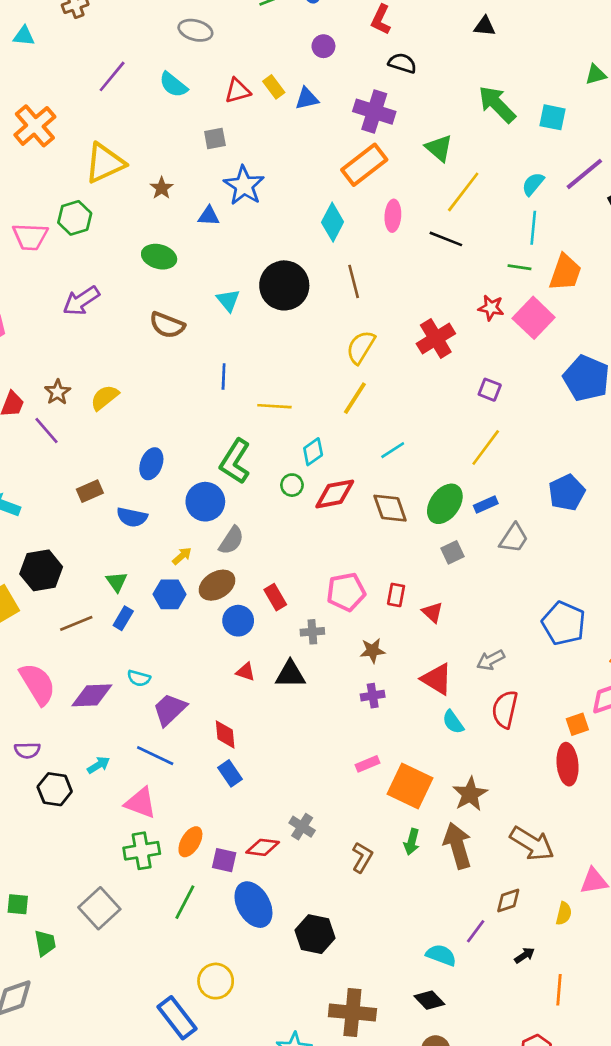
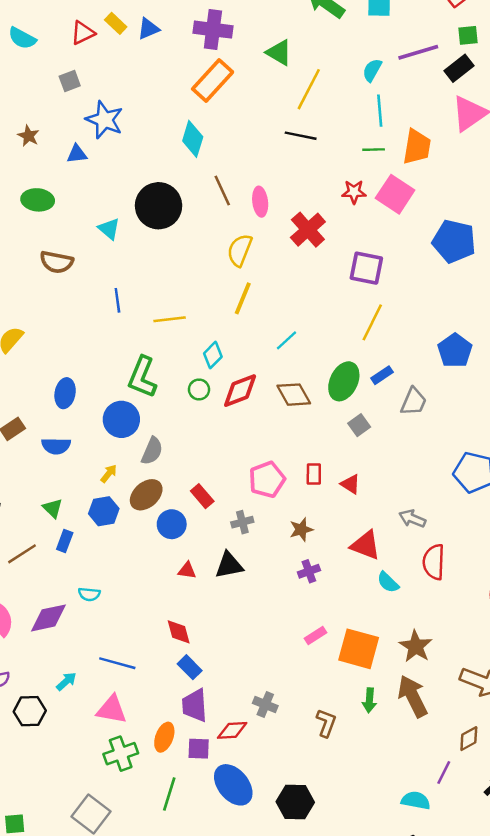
purple line: (584, 174) -> (418, 52), turned 33
pink ellipse: (393, 216) -> (260, 202), moved
purple square: (490, 390) -> (366, 268), size x1.6
gray arrow: (491, 660) -> (412, 519), turned 60
purple trapezoid: (170, 710) -> (195, 705), moved, turned -40

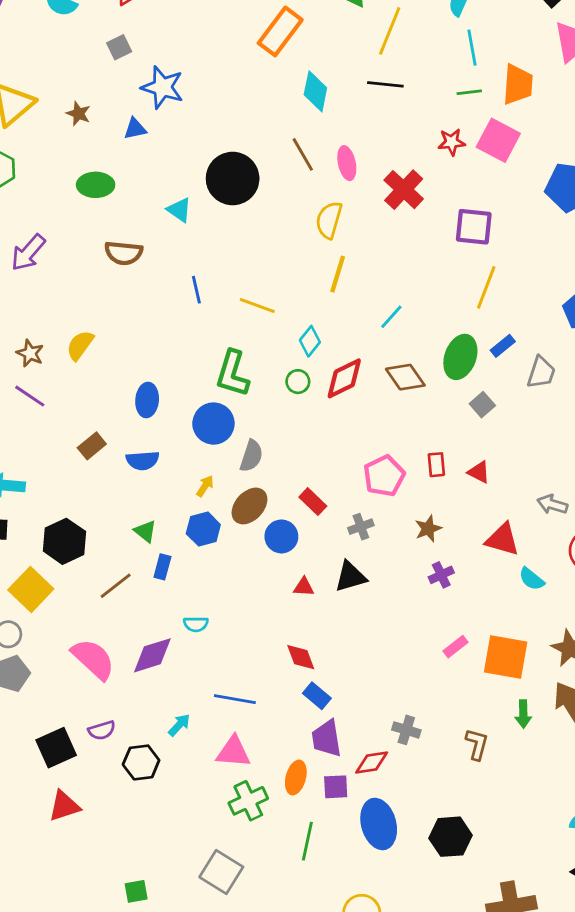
cyan diamond: (193, 139) -> (315, 91), moved
yellow line: (170, 319) -> (257, 306), turned 32
blue ellipse: (233, 785) -> (379, 824), turned 30

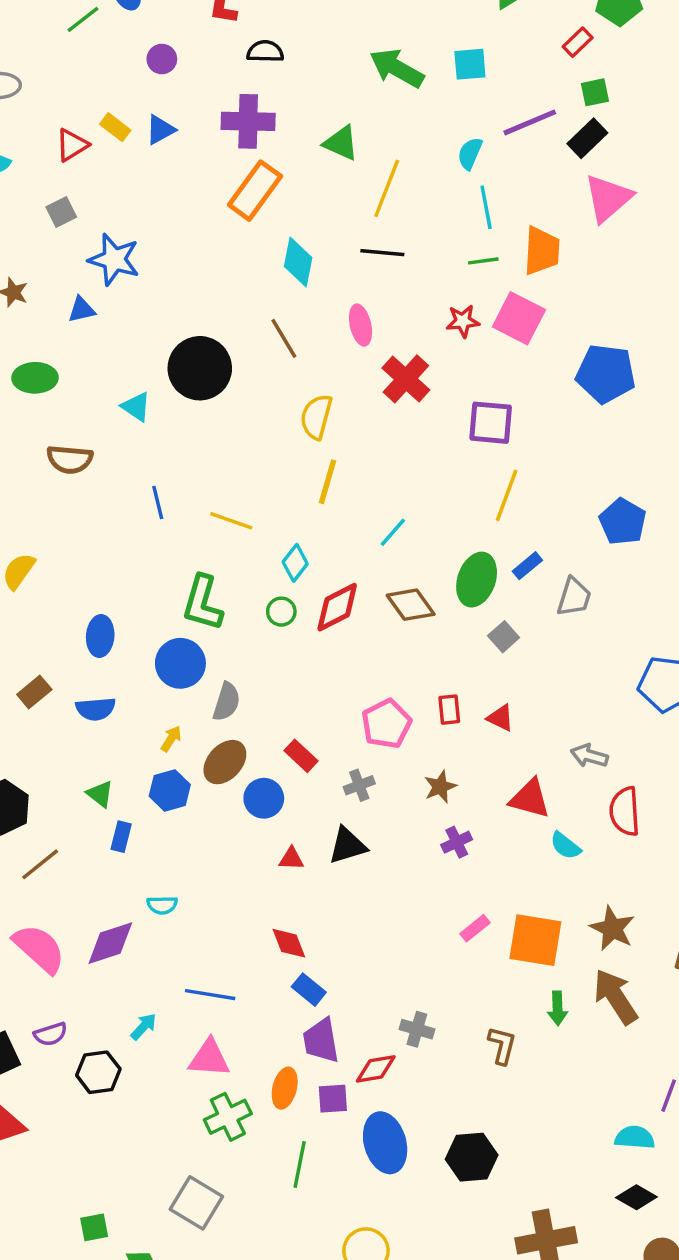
pink ellipse: (347, 163) -> (361, 325), moved
brown line: (116, 586) -> (40, 864), moved

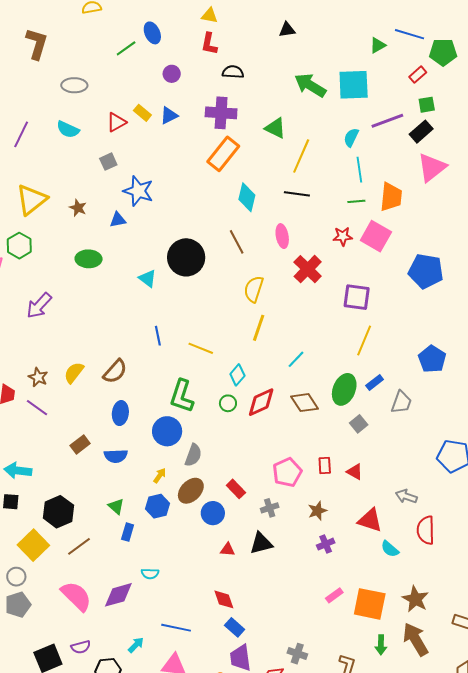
cyan square: (470, 64) -> (354, 85), size x1.6
brown semicircle: (70, 459) -> (115, 371), moved, turned -56

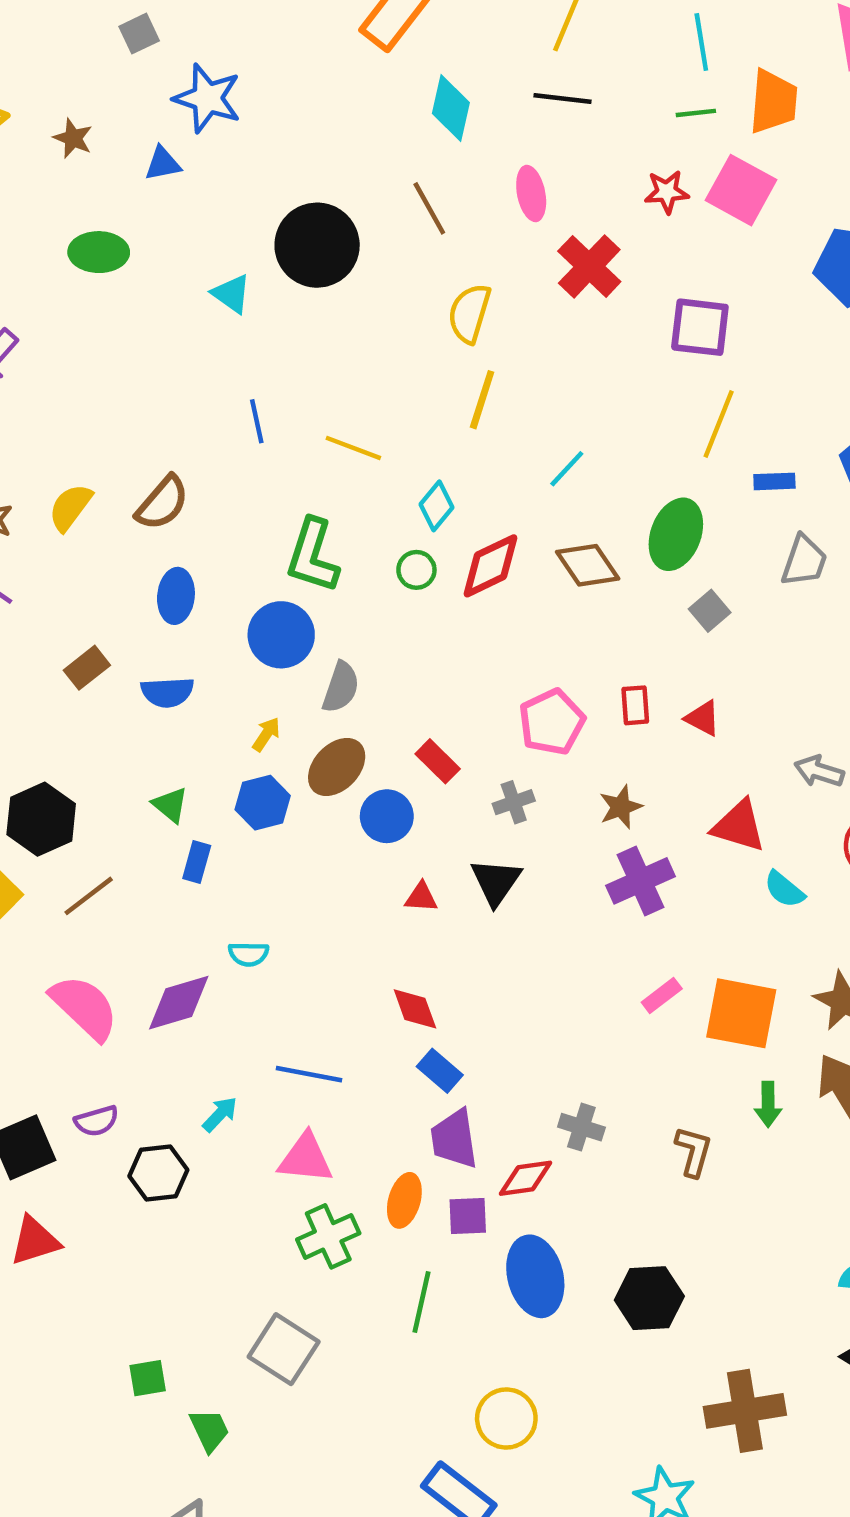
blue rectangle: (375, 383) -> (774, 481), moved, turned 36
black triangle: (261, 543) -> (496, 882), turned -40
purple cross: (326, 544) -> (641, 881), size x1.6

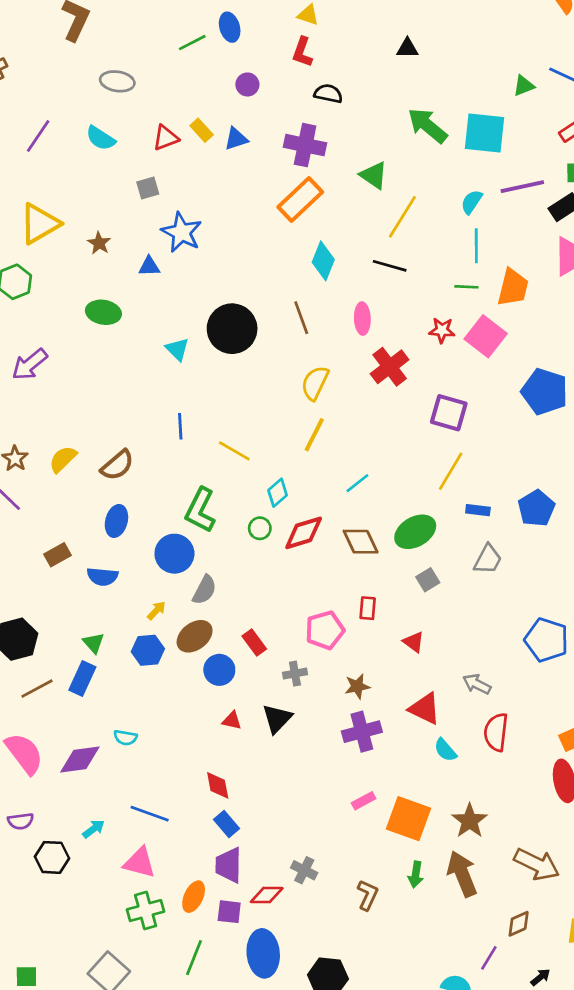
green ellipse: (676, 534) -> (415, 532), turned 30
red rectangle: (635, 705) -> (368, 608), moved
blue rectangle: (197, 862) -> (82, 679), moved, size x1.4

